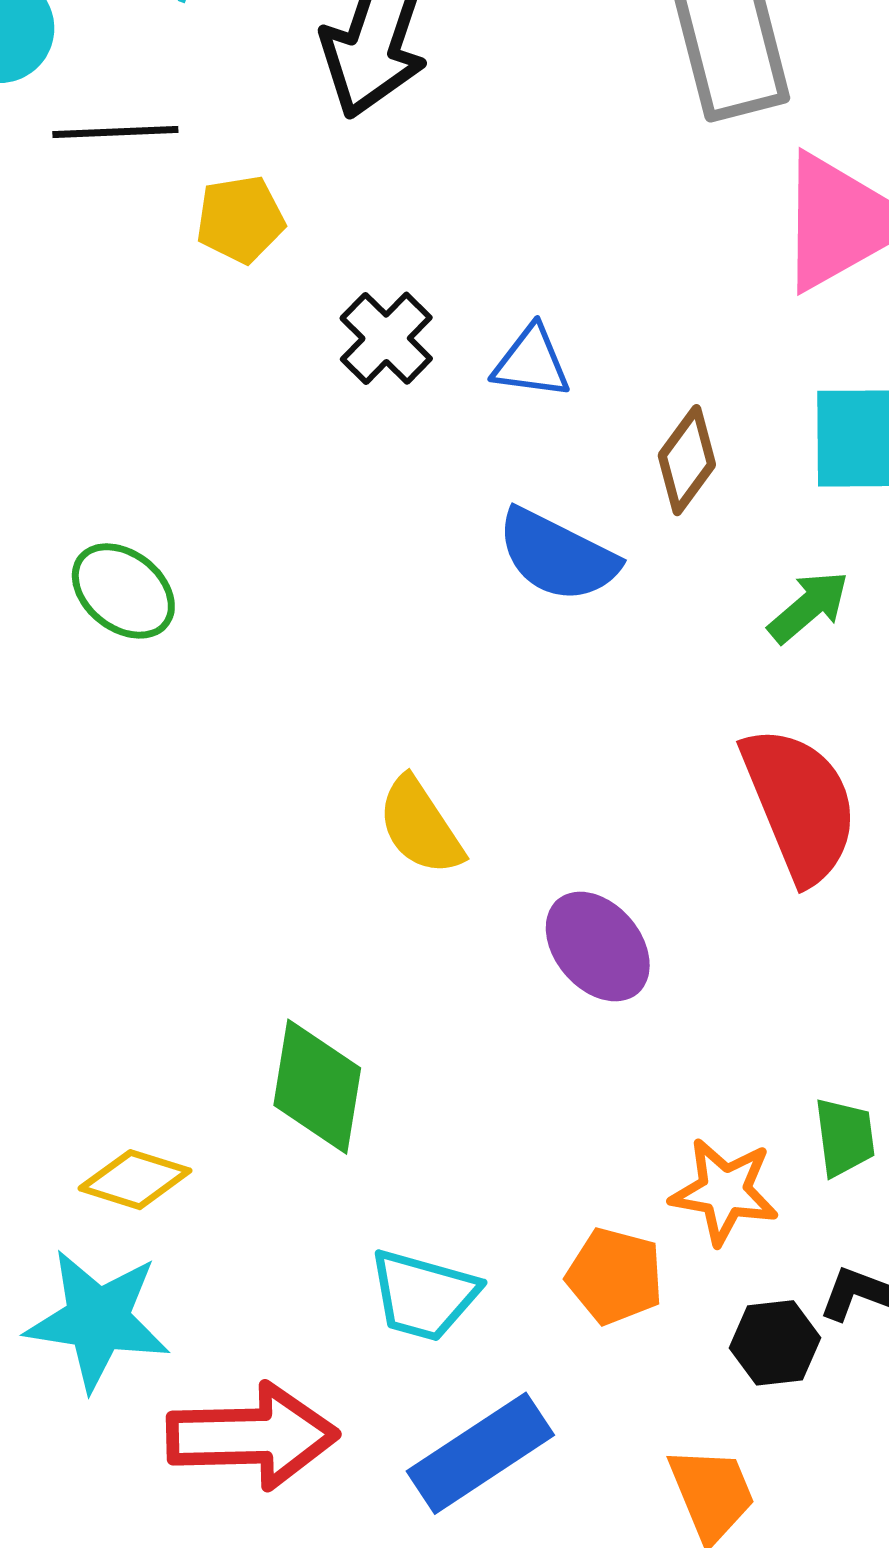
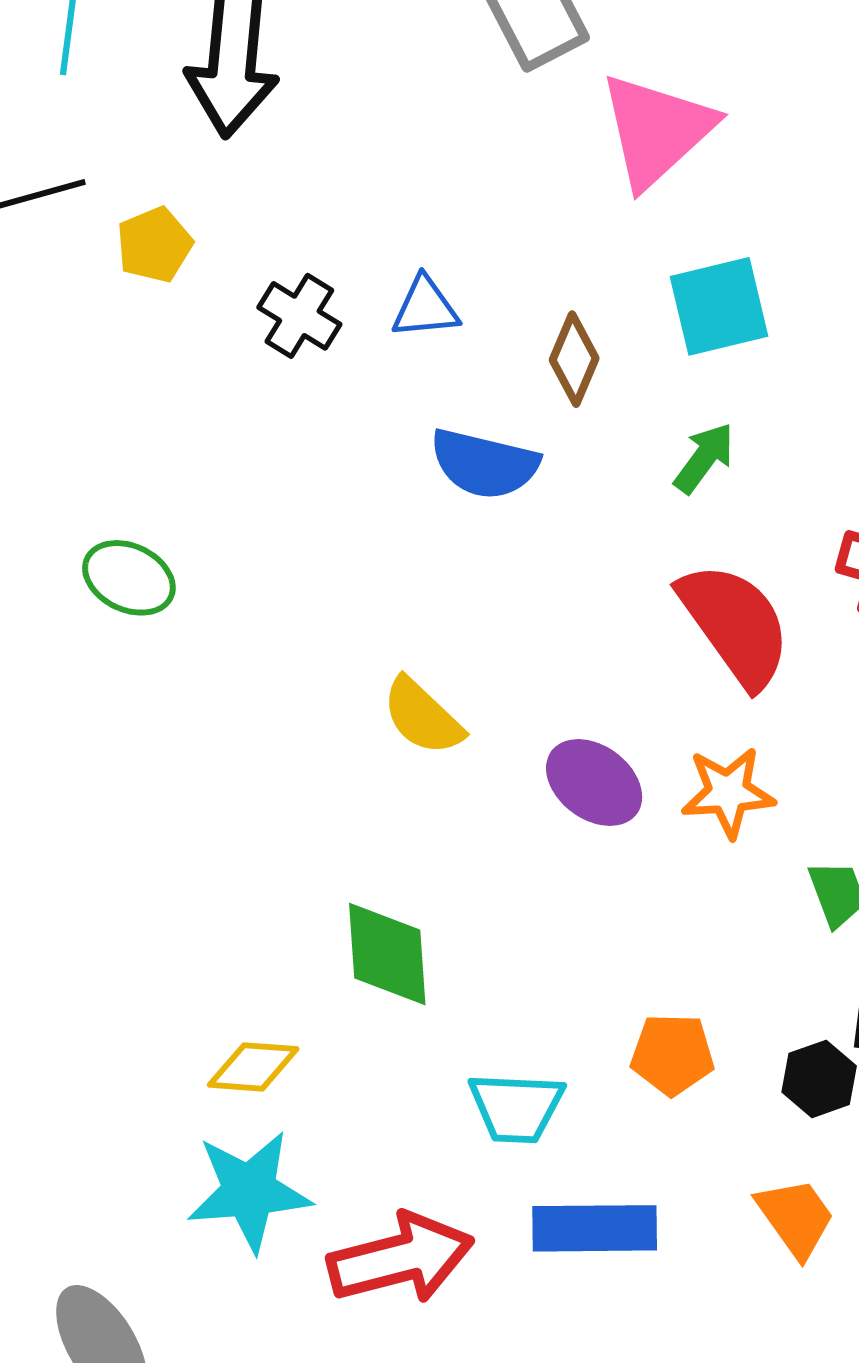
orange star: (724, 1191) -> (728, 792), moved
blue rectangle: (480, 1453) -> (595, 1228), turned 46

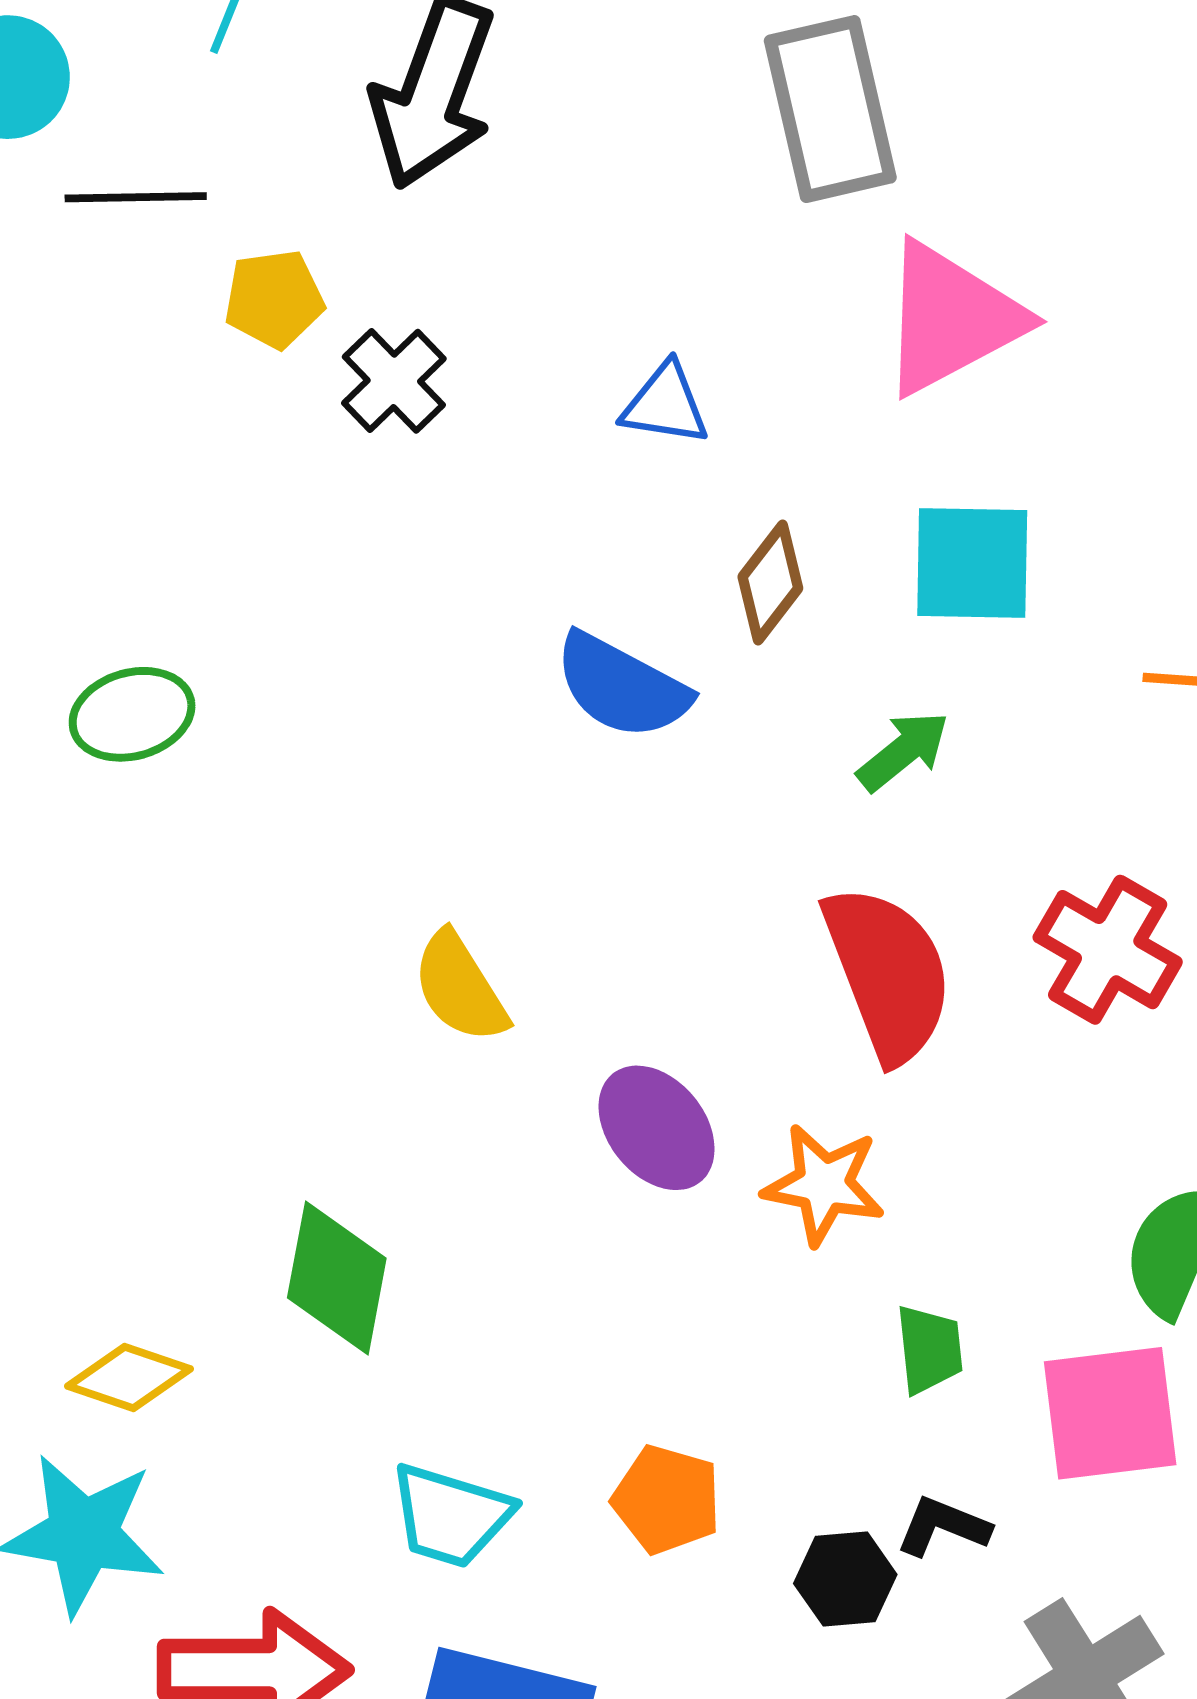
blue triangle: (425, 308) -> (665, 404), moved
black cross: (299, 316) -> (394, 381), moved
green ellipse: (129, 578) -> (132, 714), turned -56

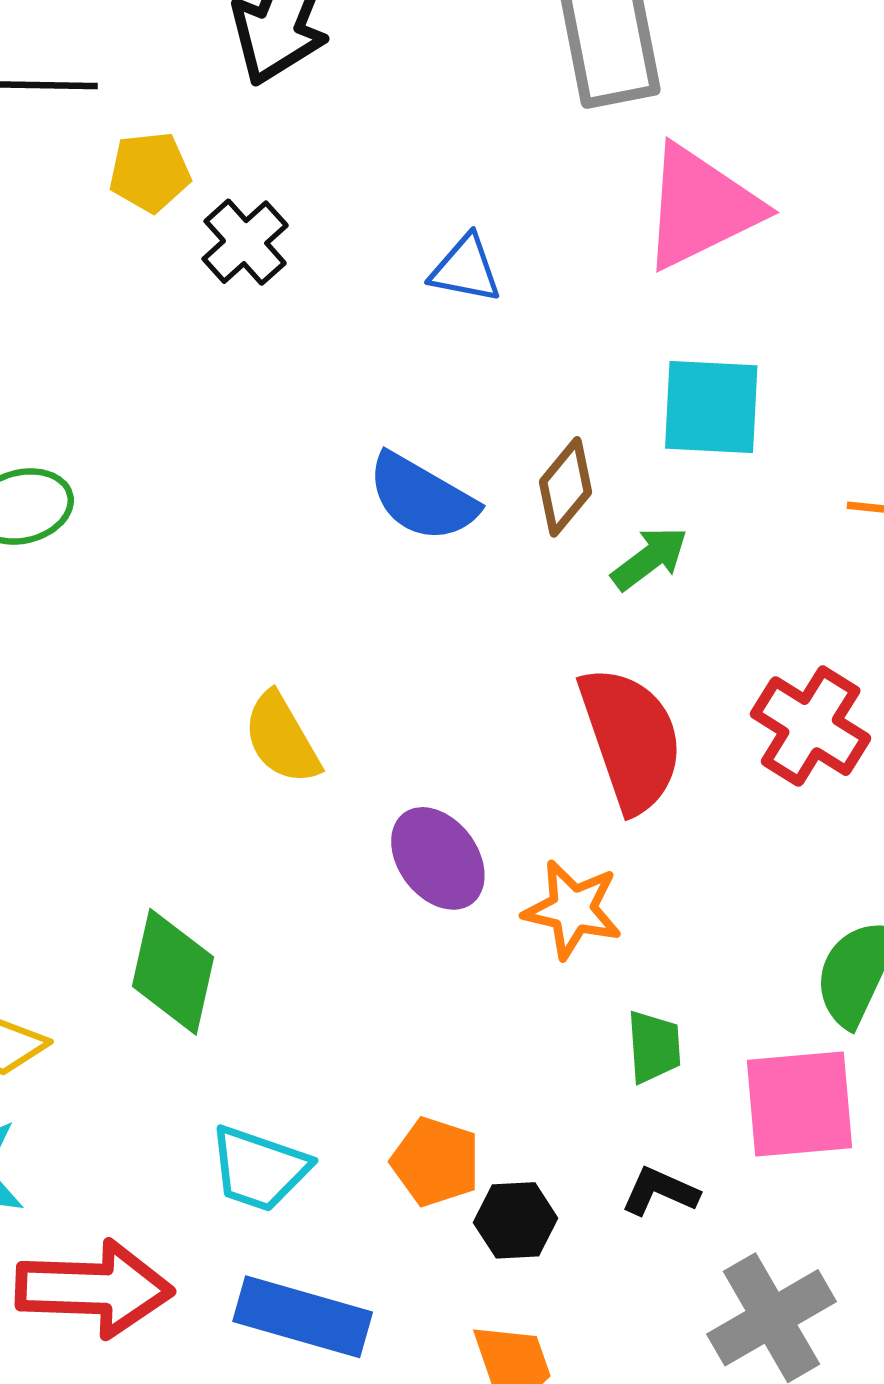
brown diamond: (770, 582) -> (565, 487), moved
black hexagon: (845, 1579) -> (516, 1220), moved

